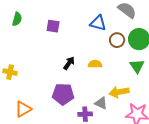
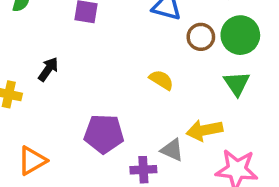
black arrow: (69, 63) -> (48, 69), moved
yellow semicircle: (95, 64) -> (161, 80), turned 32

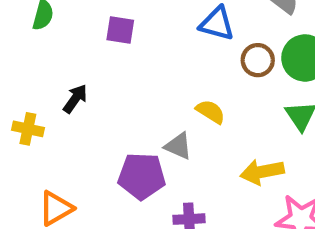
gray triangle: (172, 150) -> (178, 146), moved

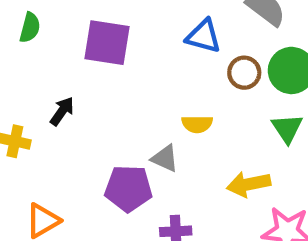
purple square: (120, 30) -> (107, 43), size x1.6
yellow semicircle: (210, 112) -> (197, 124), turned 148

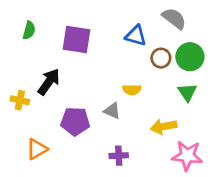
black arrow: (62, 111) -> (49, 82), size x1.5
purple pentagon: (128, 188) -> (75, 121), moved

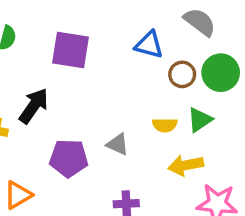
yellow semicircle: (132, 90) -> (165, 125), moved
green triangle: (187, 92) -> (200, 120), moved, turned 30

